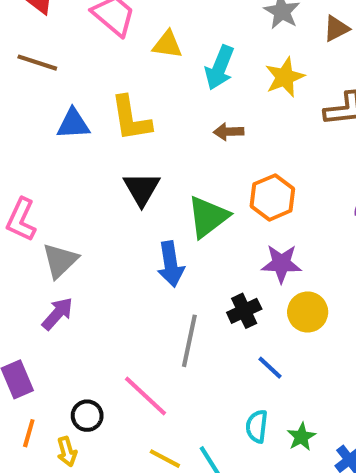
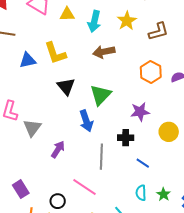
brown arrow: (229, 132) -> (104, 52), size x1.5
orange hexagon: (272, 197) -> (151, 72), moved
black cross: (244, 311) -> (126, 138), turned 35
yellow circle: (308, 312) -> (169, 132), moved
purple arrow: (57, 314) -> (58, 149), moved

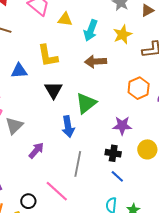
blue triangle: (28, 60) -> (19, 71), moved
black cross: (126, 138) -> (113, 153), moved

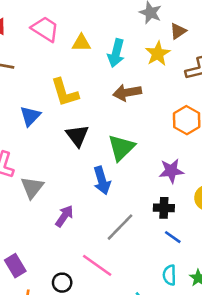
brown triangle: (147, 10) -> (178, 31), moved
blue triangle: (19, 71) -> (30, 116), turned -36
gray line: (78, 164) -> (120, 227), turned 40

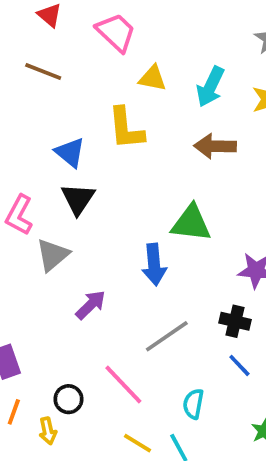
yellow triangle: (81, 43) -> (153, 78), moved
blue triangle: (30, 116) -> (70, 152), turned -45
black triangle: (77, 136) -> (78, 199), moved
green triangle: (121, 148) -> (191, 223), turned 40
cyan semicircle: (169, 275) -> (193, 404), moved

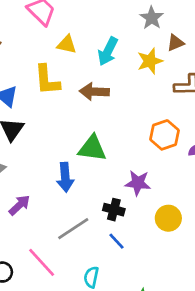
brown arrow: (215, 146) -> (94, 92), moved
black cross: (235, 321) -> (114, 210), moved
blue line: (239, 365) -> (116, 241), moved

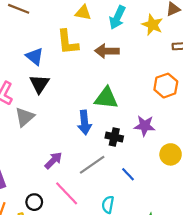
yellow star: (150, 61) -> (152, 25), turned -30
purple arrow: (19, 205) -> (53, 161), moved
black cross: (114, 210) -> (114, 137), moved

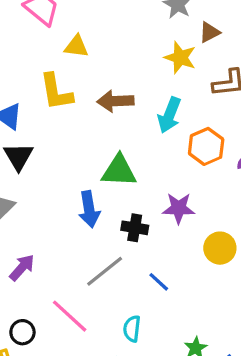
cyan arrow: (117, 17) -> (169, 115), moved
purple arrow: (53, 161) -> (22, 268), moved

